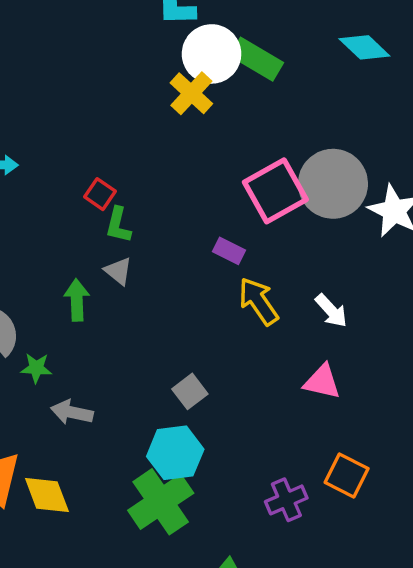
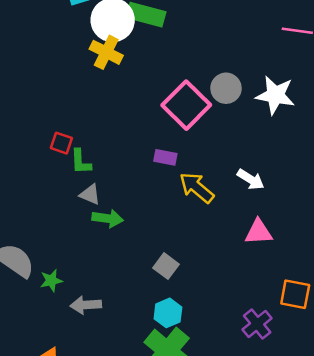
gray circle: (333, 184) -> (226, 88), size x0.6
green arrow: (77, 300) -> (108, 218), moved, turned 116
cyan hexagon: (175, 453) -> (168, 313), size x0.7

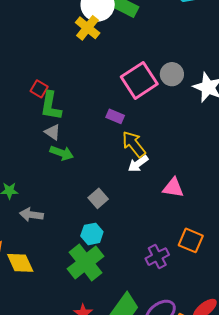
green L-shape: (81, 162) -> (51, 106), size x1.4
white arrow: (251, 179) -> (138, 164), moved, turned 100

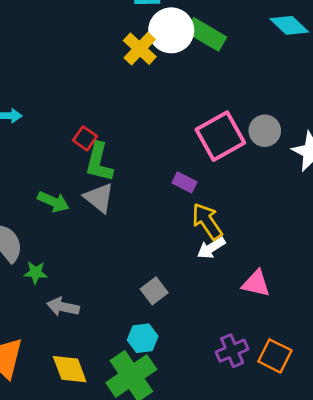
yellow cross: (88, 28) -> (140, 49), moved
gray triangle: (53, 132) -> (99, 198), size x1.4
green arrow: (62, 153) -> (53, 202), moved
purple cross: (157, 257) -> (232, 351), moved
yellow diamond: (20, 263) -> (70, 369), moved

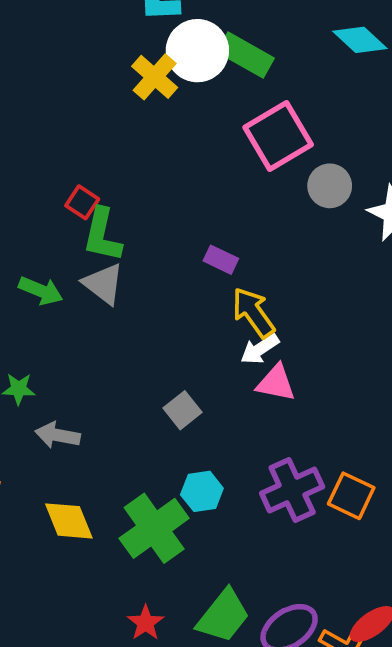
pink square: (220, 136) -> (278, 136), moved
pink triangle: (256, 283) -> (276, 383), moved
cyan hexagon: (143, 338) -> (202, 491), moved
purple cross: (232, 351) -> (292, 490), size x1.4

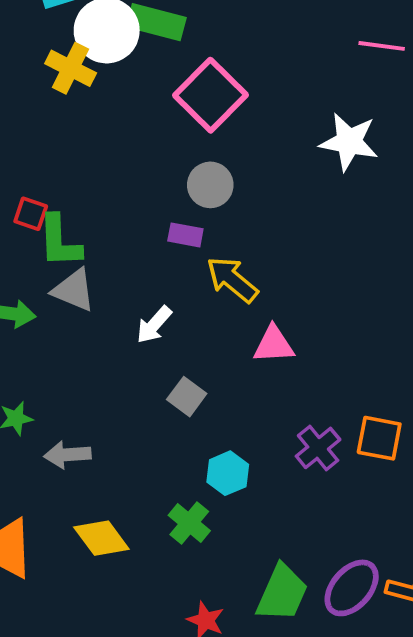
gray circle: (330, 186) -> (210, 185), moved
white arrow: (260, 349) -> (154, 325), moved
purple cross: (292, 490) -> (318, 448), size x0.7
green cross: (154, 528) -> (189, 523), size x0.6

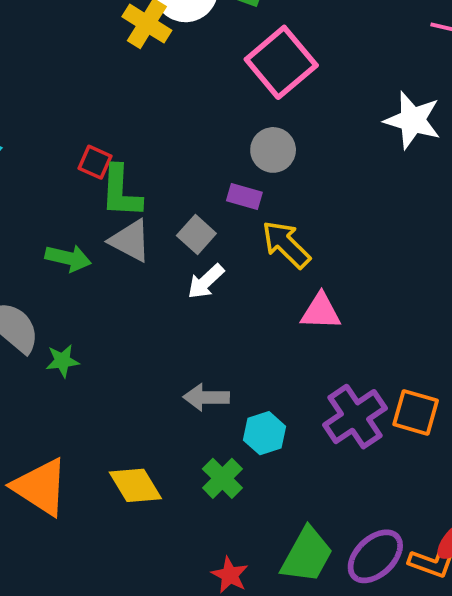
gray square: (187, 397) -> (196, 234), moved
purple cross: (318, 448) -> (355, 417), size x1.4
gray arrow: (67, 455) -> (206, 397), moved

